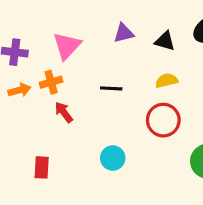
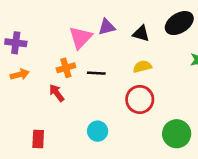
pink triangle: (67, 46) -> (80, 38), moved
orange cross: (51, 82) -> (66, 68), moved

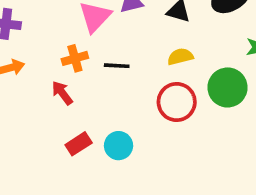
green circle: (177, 134) -> (228, 87), moved
red rectangle: (38, 139) -> (79, 144), moved, turned 54

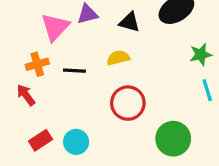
yellow semicircle: (180, 57) -> (118, 58), moved
green circle: (228, 87) -> (173, 139), moved

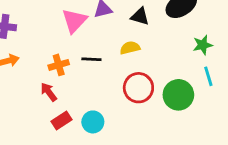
orange cross: (37, 64) -> (59, 65), moved
red arrow: (26, 95) -> (49, 92), moved
green circle: (173, 139) -> (178, 95), moved

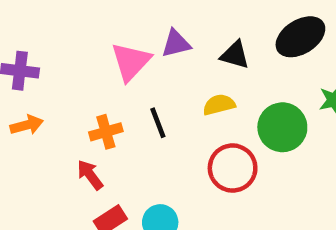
black line: (91, 59) -> (158, 123), turned 66
green circle: (178, 95) -> (282, 127), moved

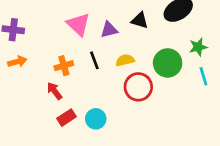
purple triangle: (176, 44) -> (109, 30), moved
pink triangle: (131, 62) -> (78, 24), turned -30
yellow semicircle: (219, 105) -> (125, 60), moved

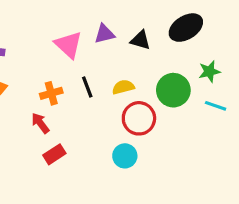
purple triangle: (109, 30) -> (104, 34), moved
cyan line: (203, 76) -> (216, 106), turned -54
cyan circle: (96, 119) -> (125, 156), moved

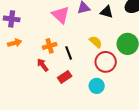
black line: (87, 87) -> (69, 53), moved
yellow semicircle: (123, 87) -> (96, 42), turned 56
red rectangle: (54, 154) -> (65, 77), moved

